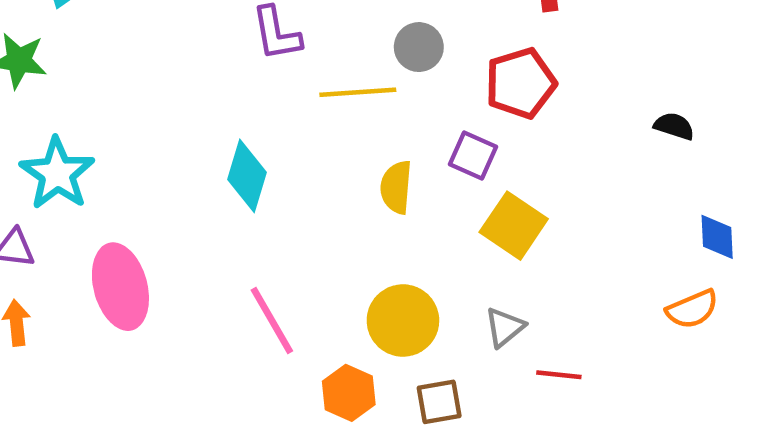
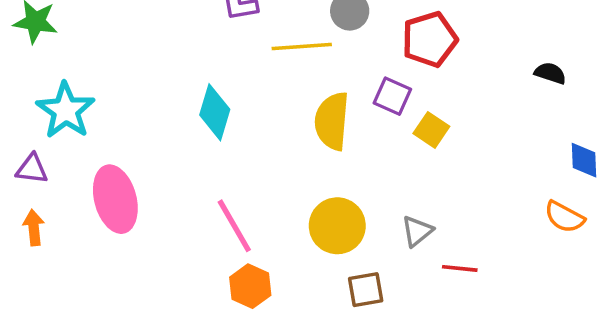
yellow semicircle: (396, 187) -> (332, 121), size x1.4
yellow square: (514, 226) -> (431, 130), moved, size x0.7
orange semicircle: (692, 309) -> (564, 217), turned 51
orange hexagon: (349, 393) -> (250, 286), moved

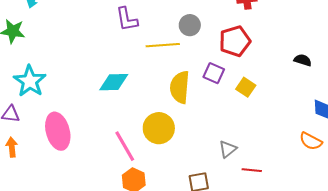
cyan diamond: (215, 112) -> (114, 82), turned 72
yellow square: (431, 130) -> (246, 87), moved
yellow circle: (337, 226) -> (159, 128), moved

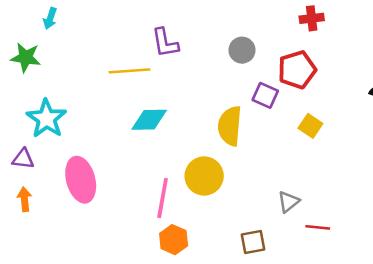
yellow line: (163, 45) -> (130, 71), moved
purple square: (214, 73) -> (265, 95), moved
pink line: (125, 146) -> (163, 198), turned 40

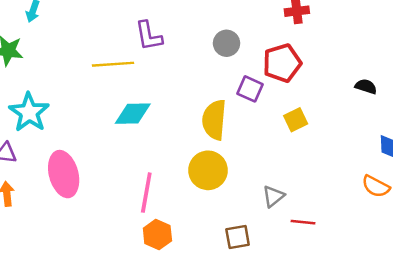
yellow square: (310, 126) -> (296, 120), turned 30
yellow circle: (204, 176) -> (208, 170), moved

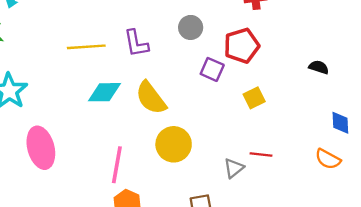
purple L-shape: (149, 36) -> (136, 43), moved
yellow semicircle: (214, 120) -> (151, 98), moved, turned -42
red line: (303, 222) -> (261, 155), moved

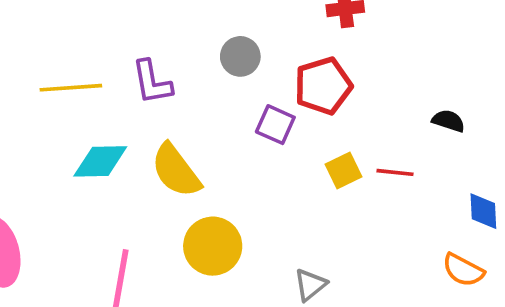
red line: (261, 155) -> (395, 172), moved

